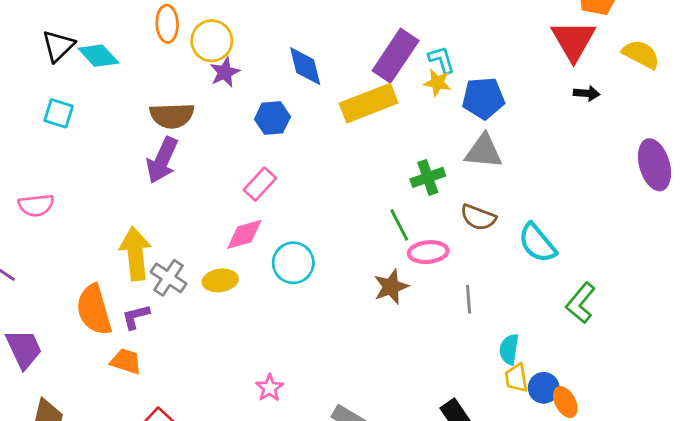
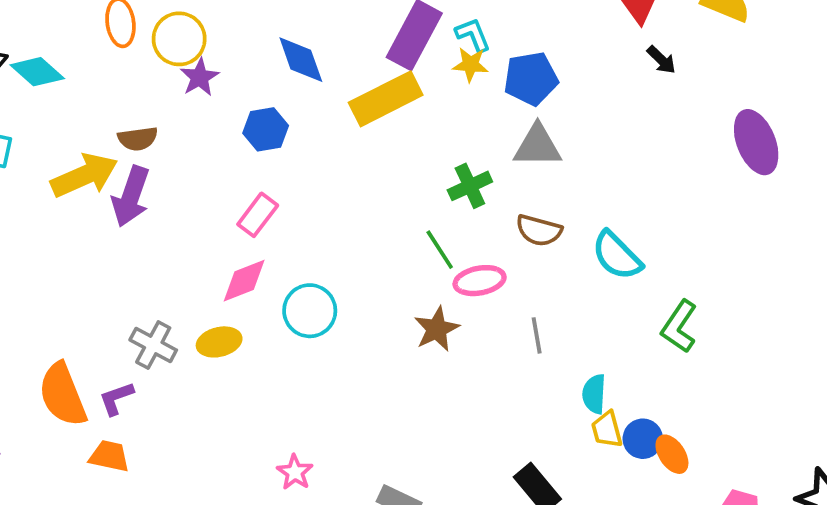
black arrow: (587, 93) -> (661, 60), turned 45
brown semicircle: (172, 116) -> (138, 139), size x0.7
yellow arrow: (135, 254) -> (84, 175), moved, turned 78

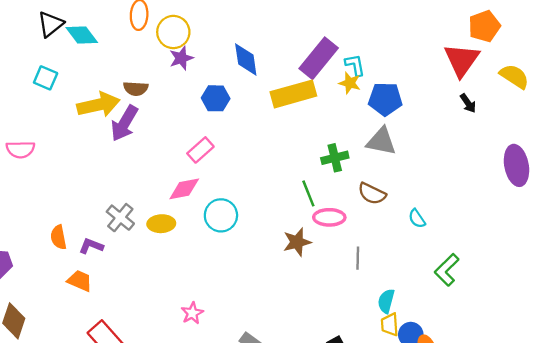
cyan semicircle: (617, 256) -> (417, 219), size x0.6
orange semicircle: (63, 395) -> (58, 237), size x0.6
purple L-shape: (116, 398) -> (91, 246), turned 30

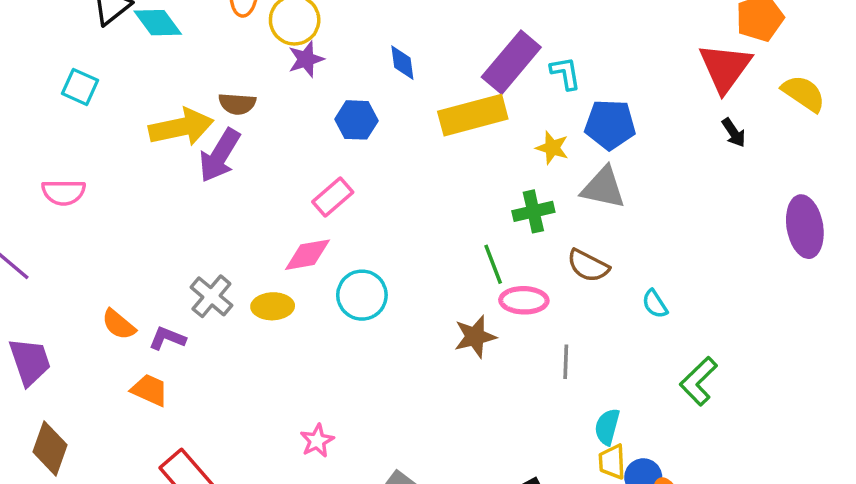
blue diamond: (246, 60) -> (402, 63), size x0.7
cyan square: (46, 78) -> (80, 87), moved
yellow star: (350, 83) -> (552, 148), moved
orange semicircle: (58, 237) -> (119, 324), turned -40

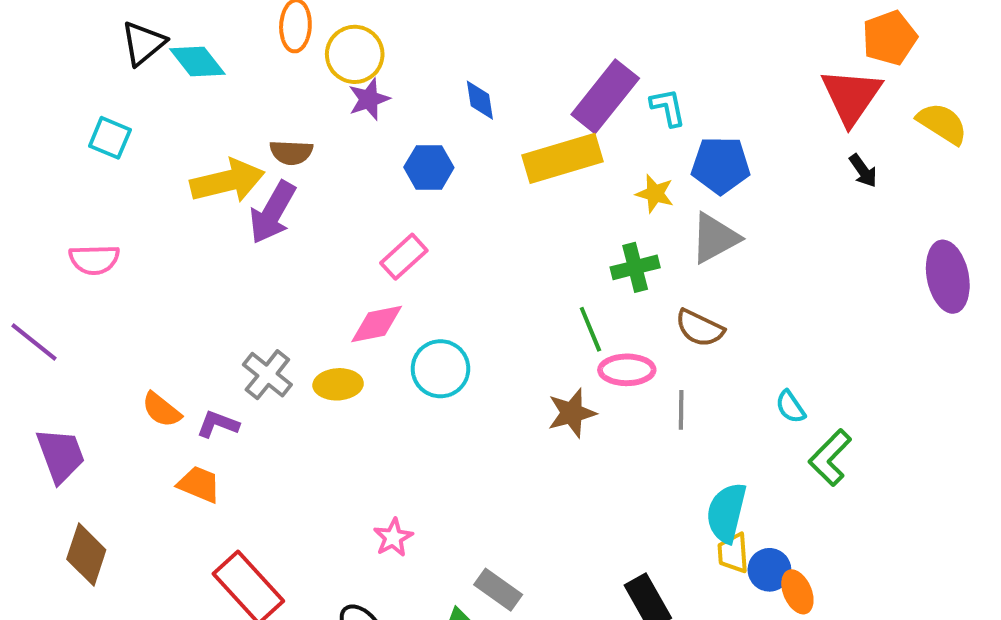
gray triangle: (603, 188) -> (715, 238), turned -39
cyan semicircle: (655, 304) -> (791, 407), moved
gray line: (566, 362) -> (681, 410), moved
cyan semicircle: (607, 427) -> (726, 513), size x1.4

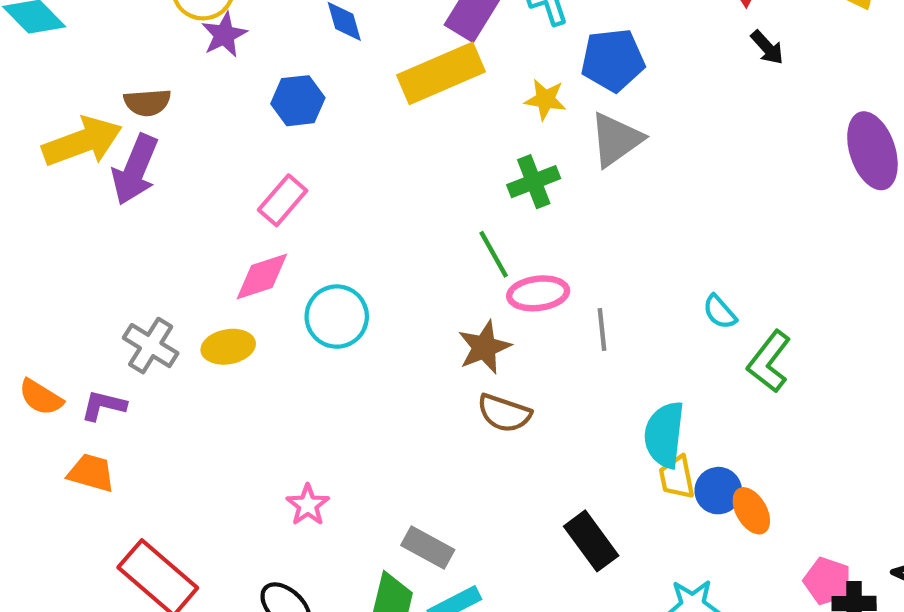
brown semicircle: (700, 328) -> (504, 413), moved

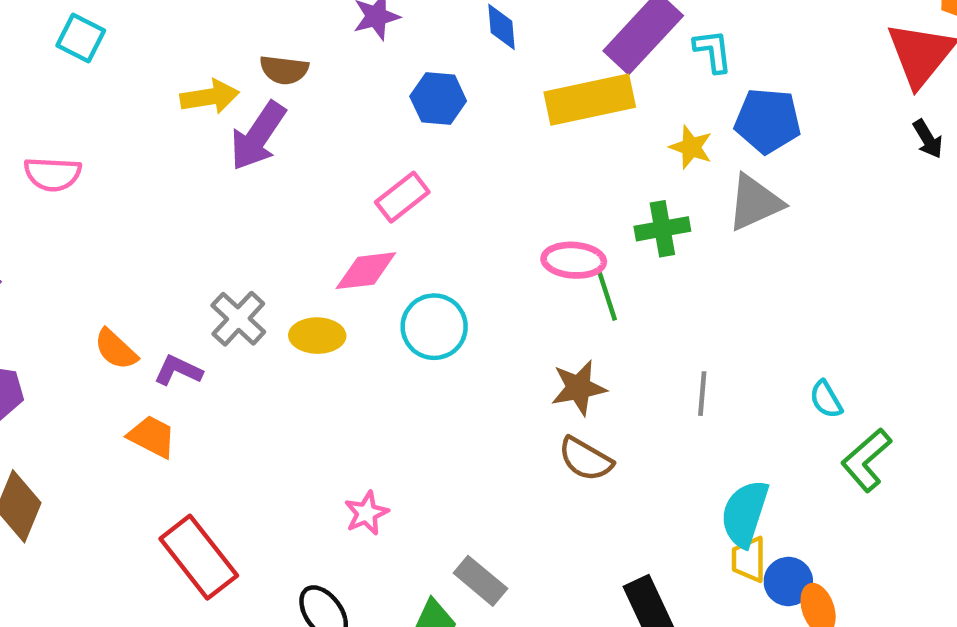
yellow arrow: (82, 142) -> (210, 97), size x0.7
pink ellipse: (538, 293) -> (574, 260), moved

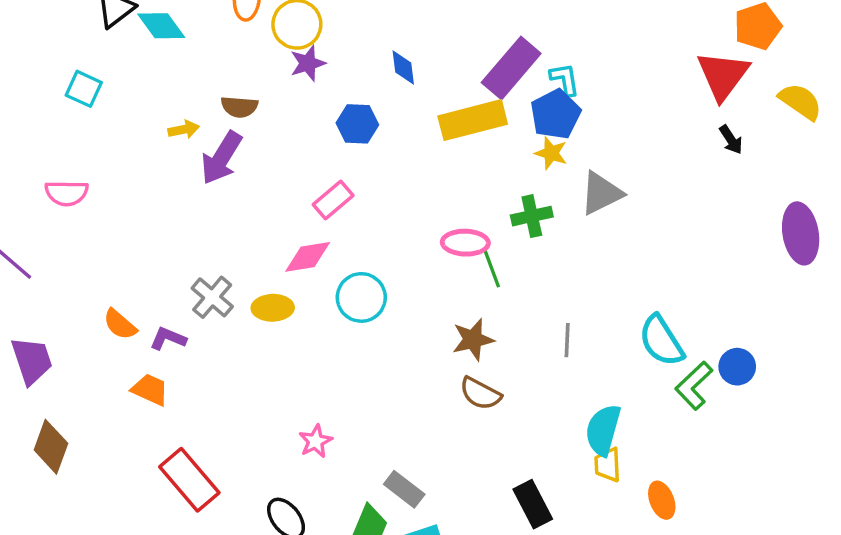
yellow arrow: (210, 97) -> (184, 129), size x0.7
blue pentagon: (768, 121) -> (556, 114), moved, turned -30
cyan semicircle: (826, 399) -> (661, 341), size x1.8
blue circle: (788, 581) -> (737, 367), moved

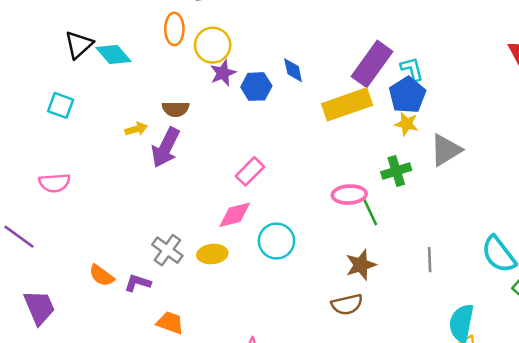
blue hexagon: (357, 124) -> (256, 87), moved
orange trapezoid: (150, 390) -> (170, 323), moved
brown semicircle: (480, 394) -> (347, 305), moved, turned -36

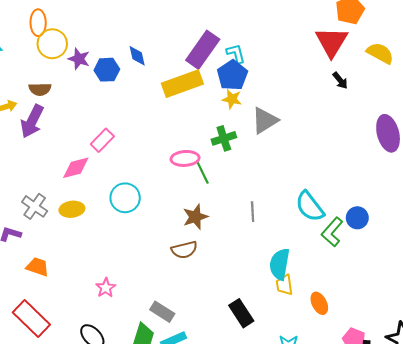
yellow circle: (213, 45) -> (52, 44), moved
purple star: (223, 73) -> (79, 59), turned -30
pink diamond: (235, 215) -> (76, 168), moved

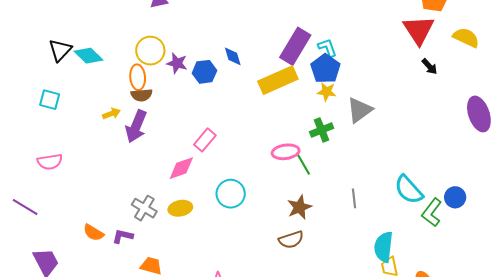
orange ellipse: (38, 23) -> (138, 77), moved

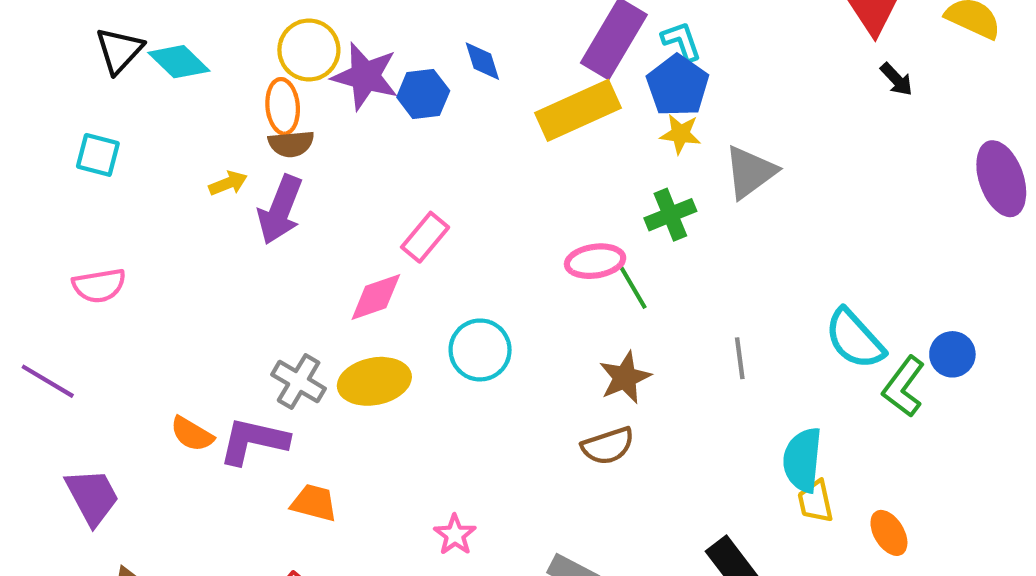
purple star: (177, 63) -> (365, 76), size x1.5
yellow ellipse: (180, 208) -> (374, 381), size x1.4
purple L-shape: (123, 236) -> (253, 441), size x1.6

